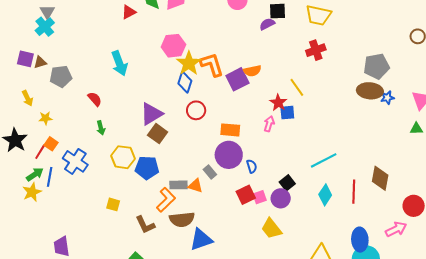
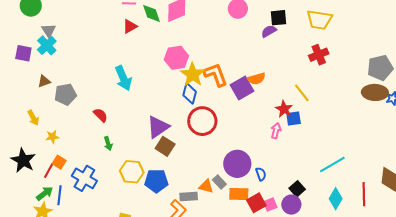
purple square: (25, 59) -> (23, 53), moved
red circle: (196, 110) -> (202, 121), size x1.5
orange rectangle: (230, 130) -> (239, 194), moved
orange triangle: (195, 186) -> (206, 186), moved

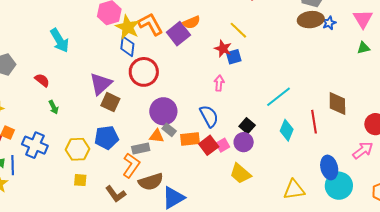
pink arrow: (276, 131) -> (219, 83), moved
purple circle: (237, 164) -> (163, 111), moved
yellow hexagon: (132, 172) -> (77, 149), moved
blue semicircle: (261, 174) -> (209, 116), size x1.6

